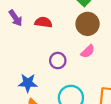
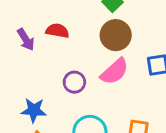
purple arrow: (16, 18) -> (26, 40), moved
pink semicircle: (88, 51) -> (115, 71), size x1.5

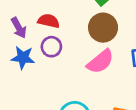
purple circle: (74, 82) -> (51, 47), moved
blue star: (34, 110) -> (23, 58), moved

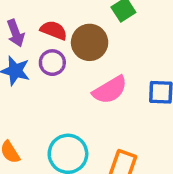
brown circle: (103, 28) -> (90, 42), moved

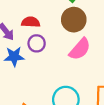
brown circle: (90, 42) -> (74, 20), moved

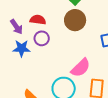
pink semicircle: (80, 49) -> (81, 68), moved

